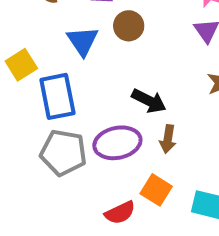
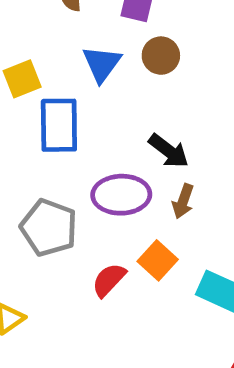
gray pentagon: (63, 153) -> (49, 228), moved
red semicircle: (120, 213) -> (109, 280), turned 148

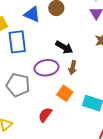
blue triangle: (102, 64) -> (32, 14), turned -36
red semicircle: (109, 280) -> (45, 115), moved

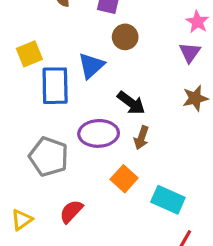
blue triangle: (32, 14) -> (91, 66), moved, turned 48
red semicircle: (45, 115) -> (71, 211), moved

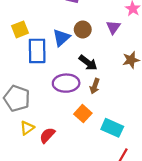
brown circle: (125, 37) -> (83, 30), moved
purple triangle: (190, 52) -> (113, 27), moved
gray pentagon: (49, 157) -> (17, 98), moved
yellow triangle: (22, 220) -> (27, 128), moved

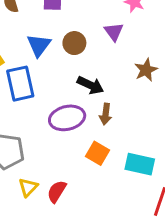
blue triangle: (61, 38) -> (39, 45), moved

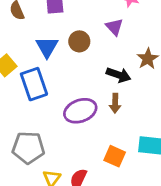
black arrow: (90, 85) -> (119, 75), moved
orange square: (97, 153) -> (115, 156), moved

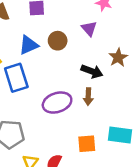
blue triangle: (47, 47) -> (29, 45), turned 35
orange square: (115, 156) -> (87, 144), turned -30

